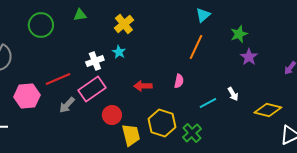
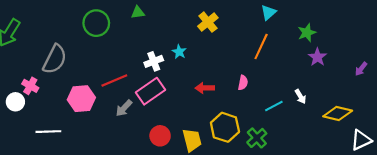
yellow cross: (124, 24) -> (208, 22), moved
red circle: (112, 115) -> (160, 136), moved

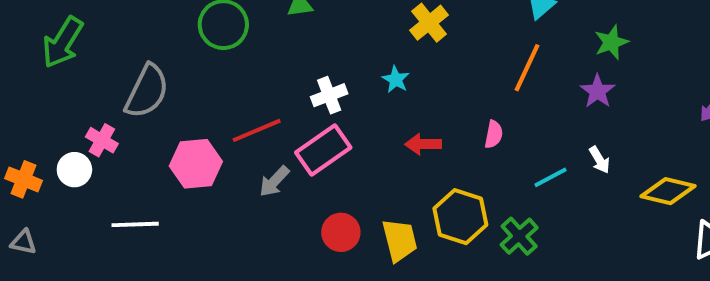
cyan star: (179, 52) -> (396, 79), moved
purple star: (317, 57) -> (598, 91), moved

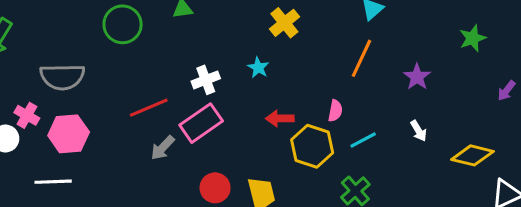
green star: (611, 42) -> (473, 38), moved
gray semicircle: (147, 91) -> (62, 77), turned 63
pink hexagon: (196, 164) -> (69, 134), moved
cyan line: (550, 177) -> (363, 140), moved
yellow hexagon: (460, 217) -> (312, 146), moved

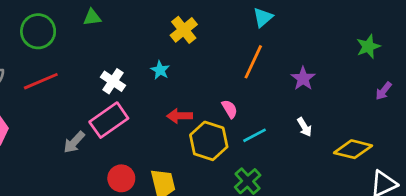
green star: (473, 38) -> (368, 47), moved
white cross: (206, 80) -> (113, 81), turned -35
red line: (149, 108) -> (41, 81), moved
pink semicircle: (335, 111) -> (230, 109), turned -42

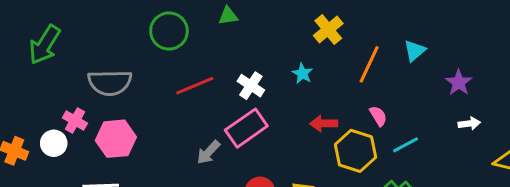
cyan triangle: (263, 17) -> (415, 51), moved
orange line: (253, 62) -> (369, 64), moved
red line: (41, 81) -> (195, 86), moved
white arrow: (304, 127) -> (469, 124), moved, turned -66

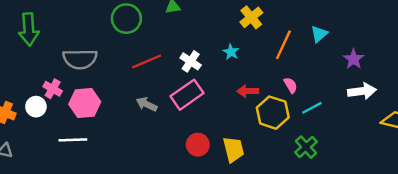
green arrow: (45, 45) -> (29, 29), turned -36
white arrow: (469, 124) -> (362, 91), size x1.6
gray arrow: (208, 152) -> (147, 104), moved, turned 72

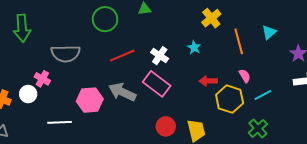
orange line: (283, 45) -> (239, 41), turned -40
pink rectangle: (187, 95) -> (157, 84), turned 72
pink hexagon: (85, 103) -> (90, 100), moved
gray arrow: (147, 104) -> (122, 92), size x1.5

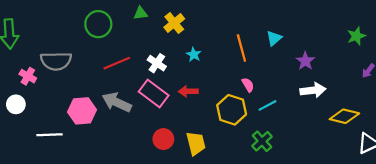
yellow cross: (211, 18) -> (174, 23), moved
pink cross: (42, 79) -> (28, 76), moved
red arrow: (208, 81) -> (188, 91), moved

